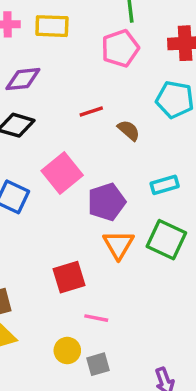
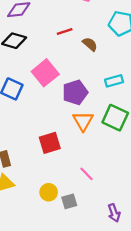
pink line: (96, 318) -> (87, 174), moved, turned 35

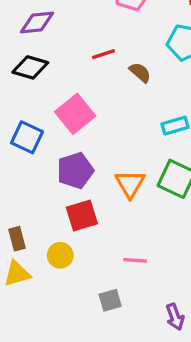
purple pentagon: (75, 92) -> (75, 171), moved
pink line: (87, 174) -> (135, 260), turned -42
yellow circle: (49, 192) -> (60, 255), moved

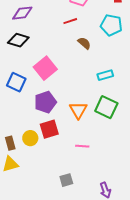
red line: (103, 54) -> (70, 21), moved
yellow circle: (60, 255) -> (30, 138), moved
pink line: (135, 260) -> (82, 146), moved

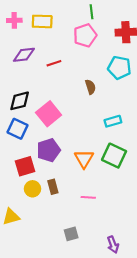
red line: (70, 21) -> (54, 63), moved
black diamond: (18, 40) -> (20, 101), moved, turned -30
brown semicircle: (84, 43) -> (90, 87), turned 32
red square: (49, 129) -> (25, 166), moved
brown rectangle: (10, 143) -> (53, 187), moved

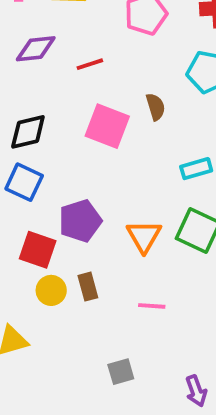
pink square: (49, 114) -> (107, 126), moved, turned -30
red square: (25, 166) -> (38, 250), turned 36

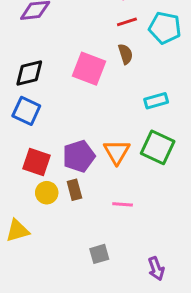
red line: (90, 64) -> (127, 22), moved
purple pentagon: (80, 221) -> (79, 156), moved

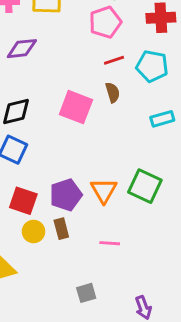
cyan rectangle: (156, 101) -> (162, 119), moved

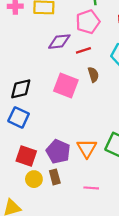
purple diamond: (22, 49) -> (59, 42), moved
red line: (114, 60) -> (83, 50), moved
purple pentagon: (66, 195) -> (58, 152), turned -30

